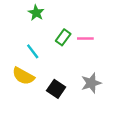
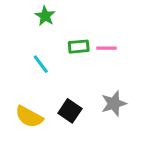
green rectangle: (63, 37) -> (79, 47), turned 49
yellow semicircle: (23, 76) -> (29, 117), moved

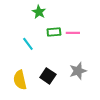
green star: (45, 16) -> (39, 12), moved
yellow semicircle: (29, 117) -> (20, 80), turned 48

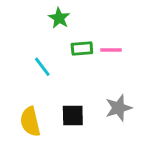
black square: (48, 76) -> (73, 115), turned -35

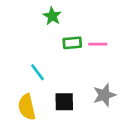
cyan line: (42, 67) -> (37, 72), moved

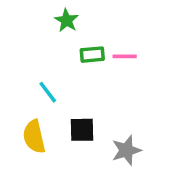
gray star: (104, 95) -> (126, 150), moved

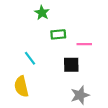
pink line: (125, 56) -> (84, 44), moved
black square: (82, 130) -> (71, 65), moved

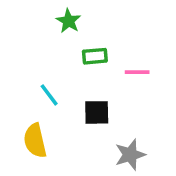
black square: (71, 65) -> (97, 112), moved

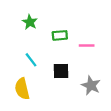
green star: (69, 21) -> (30, 22), moved
gray star: (130, 155) -> (91, 85), moved, turned -30

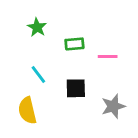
gray star: (91, 85) -> (113, 106), turned 30

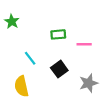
green star: (37, 27) -> (12, 21), moved
black square: (76, 88) -> (59, 69), turned -35

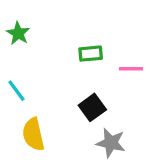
cyan line: (30, 58) -> (16, 91), moved
gray star: (89, 83) -> (111, 143), moved, turned 30

